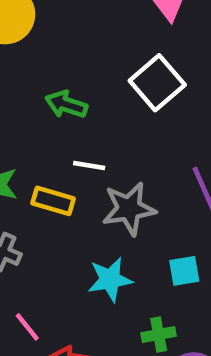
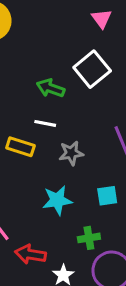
green arrow: (66, 104) -> (51, 88), moved
gray star: (129, 209) -> (71, 153), size x0.7

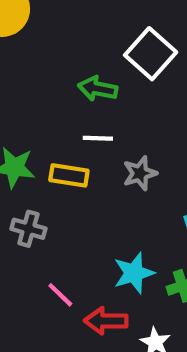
cyan star: (57, 200) -> (134, 273), moved

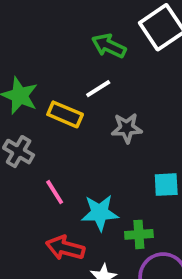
white line: (98, 138) -> (98, 89), turned -48
pink line: (60, 295) -> (55, 192), moved

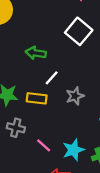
green arrow: (109, 46) -> (36, 53), moved

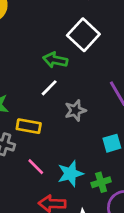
green arrow: (36, 53) -> (55, 60), moved
yellow rectangle: (37, 98) -> (29, 126), moved

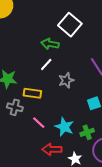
cyan star: (70, 174) -> (64, 127), turned -30

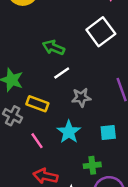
green arrow: (50, 44) -> (53, 47), moved
cyan star: (64, 127) -> (69, 132), moved

